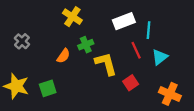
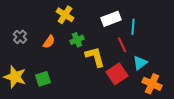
orange semicircle: (63, 56) -> (49, 42), moved
cyan triangle: (160, 57) -> (140, 63), moved
red square: (131, 83) -> (117, 74), size x1.5

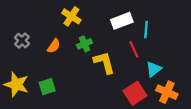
red square: (117, 74) -> (135, 93), moved

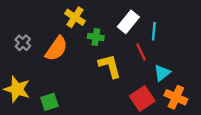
white rectangle: (122, 21) -> (128, 22), turned -30
green cross: (85, 44) -> (96, 37), moved, turned 32
orange semicircle: (54, 46) -> (56, 49), size x1.6
green square: (47, 87) -> (49, 102), moved

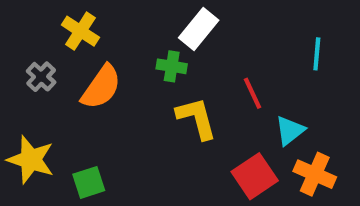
yellow cross: (75, 17) -> (80, 31), moved
white rectangle: (128, 22) -> (199, 29), moved
cyan line: (154, 31) -> (317, 54), moved

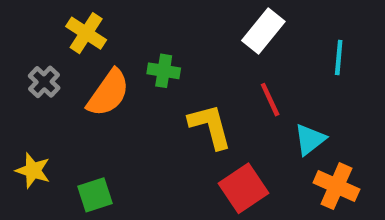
white rectangle: (199, 29) -> (263, 31), moved
green cross: (172, 66) -> (164, 71), moved
yellow star: (31, 160) -> (33, 170), size x0.7
red square: (255, 176) -> (243, 188), moved

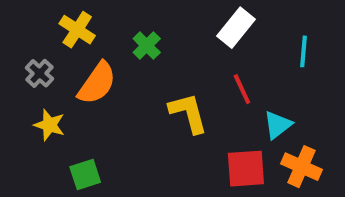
green cross: (164, 71) -> (147, 46), moved, turned 36
yellow star: (33, 170) -> (49, 125), moved
red square: (243, 188) -> (246, 169), moved, turned 30

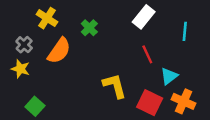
yellow L-shape: (188, 113) -> (115, 86), moved
yellow star: (49, 125) -> (20, 69), moved
red square: (246, 169) -> (150, 103), turned 30
green square: (85, 175) -> (35, 106), moved, turned -30

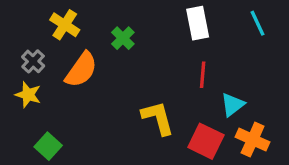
white rectangle: (144, 17) -> (198, 23), turned -50
cyan line: (185, 31) -> (258, 23), moved, turned -30
red line: (147, 54) -> (203, 75), turned 30

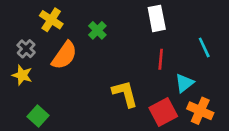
cyan line: (258, 23) -> (204, 47), moved
red square: (206, 141) -> (163, 112), turned 36

